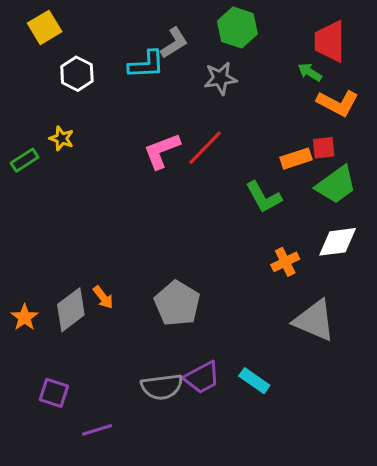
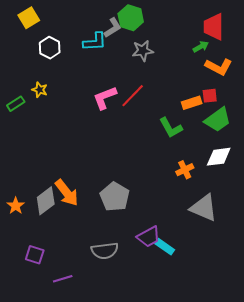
green hexagon: (237, 27) -> (131, 18), moved
green arrow: (310, 72) -> (201, 47), turned 119
orange arrow: (103, 297) -> (67, 193), size x1.8
purple trapezoid: (202, 378) -> (149, 237), moved

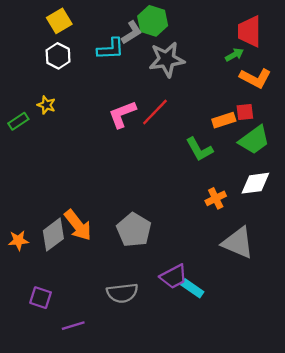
yellow square: (29, 18) -> (59, 21), moved
gray star: (143, 51) -> (167, 59), size x1.4
orange star: (16, 206) -> (18, 240), turned 30

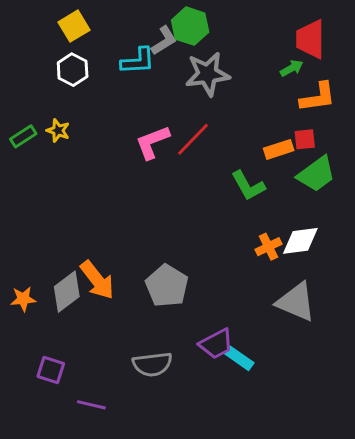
orange L-shape: (255, 78) -> (318, 97), turned -36
green rectangle: (18, 121) -> (23, 136), moved
white diamond: (255, 183) -> (300, 241), moved
purple line: (73, 326) -> (91, 405), turned 30

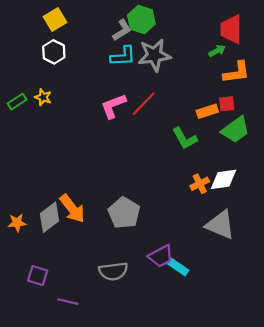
cyan L-shape: (138, 61) -> (123, 56), moved

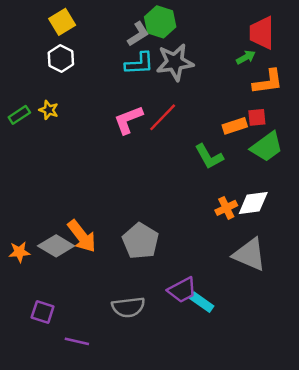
gray diamond: (50, 217) -> (56, 246), turned 68

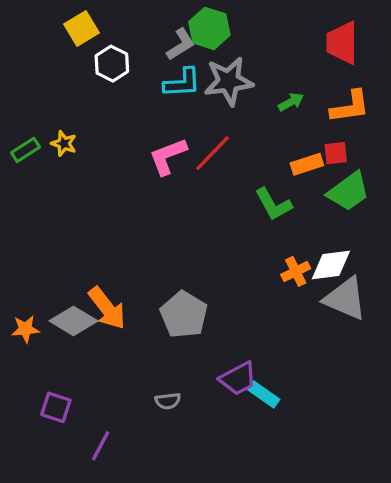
green arrow: (246, 57) -> (291, 102), moved
white hexagon: (61, 59) -> (112, 64), moved
gray triangle: (250, 254) -> (345, 299), moved
gray semicircle: (128, 307) -> (168, 401), size x0.6
purple line: (77, 341) -> (101, 446), turned -75

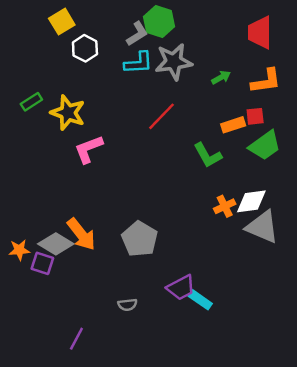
yellow star: (64, 144) -> (68, 113), moved, size x1.8
green rectangle: (26, 150) -> (31, 102), moved
pink L-shape: (168, 156) -> (89, 149), moved
purple square: (56, 407) -> (42, 263), moved

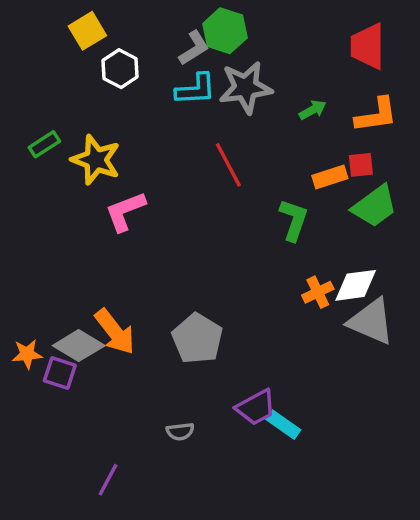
red line: (161, 116) -> (228, 165), turned -72
green L-shape: (208, 155) -> (294, 220), turned -132

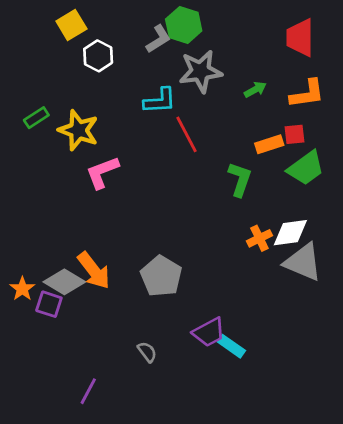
cyan L-shape: (196, 89) -> (160, 101), moved
orange star: (27, 354) -> (22, 289), turned -30
gray semicircle: (180, 432) -> (147, 352), turned -120

